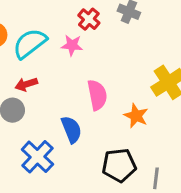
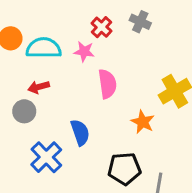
cyan semicircle: (30, 43) -> (44, 48), turned 36
pink semicircle: (97, 95) -> (107, 84), moved

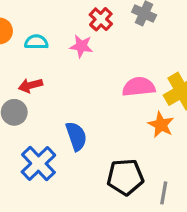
cyan semicircle: (44, 48) -> (36, 42), size x0.6
pink semicircle: (107, 84) -> (139, 87), moved, turned -88
orange star: (143, 122) -> (161, 125), moved

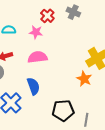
pink semicircle: (139, 87) -> (38, 57), moved

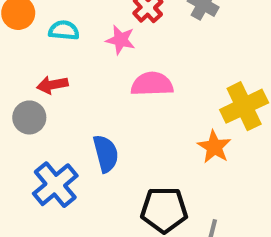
pink semicircle: (38, 57) -> (152, 84), moved

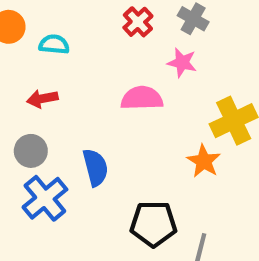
pink star: (121, 40) -> (182, 63), moved
gray circle: (29, 117) -> (31, 151), moved

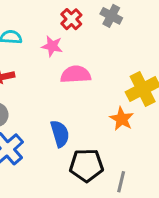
pink star: (182, 63) -> (52, 46), moved
blue semicircle: (95, 167) -> (60, 134), moved

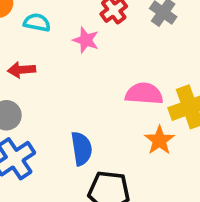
pink semicircle: (76, 74) -> (144, 94), moved

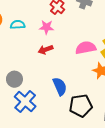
red arrow: (22, 70) -> (46, 50), moved

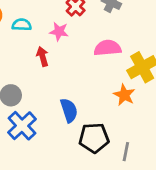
pink semicircle: (86, 48) -> (107, 48), moved
red arrow: (46, 50) -> (42, 56), moved, turned 88

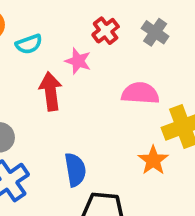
cyan semicircle: (22, 25) -> (29, 44), turned 150
red arrow: (42, 56) -> (51, 91), size x1.4

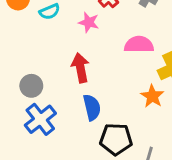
red arrow: (51, 91) -> (80, 68), moved

